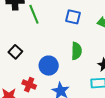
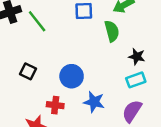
green semicircle: (76, 51) -> (112, 31), moved

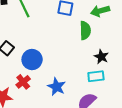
blue circle: (72, 76) -> (32, 60), moved
red cross: (55, 105) -> (23, 82), turned 32

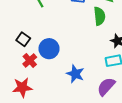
red cross: (23, 82) -> (30, 60), moved

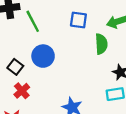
blue circle: (49, 49) -> (43, 56), moved

